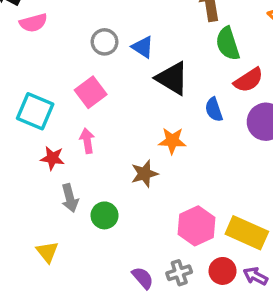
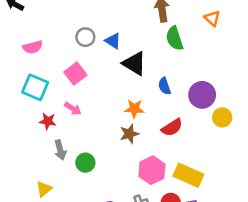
pink semicircle: (33, 23) -> (33, 47), moved
red semicircle: (249, 80) -> (172, 127), moved
pink arrow: (87, 141) -> (73, 109), turned 132
brown star: (144, 174) -> (129, 134), moved
yellow triangle: (47, 252) -> (44, 189), turned 30

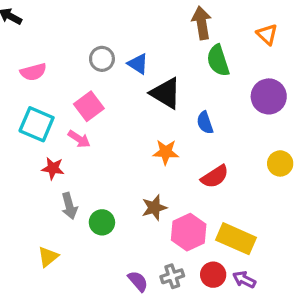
purple circle: (202, 95) -> (269, 96), moved
pink arrow: (73, 109) -> (79, 139), moved
brown star: (129, 134) -> (154, 208), moved

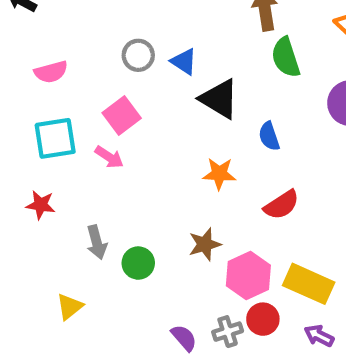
cyan square: (37, 124) -> (55, 138), turned -32
red star: (53, 168) -> (41, 205), moved
red circle: (213, 275) -> (263, 319), moved

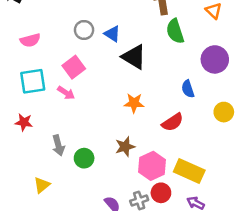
blue semicircle: (269, 136) -> (188, 89), moved

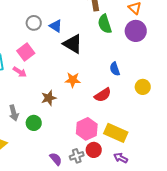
purple circle: (215, 59) -> (136, 31), moved
brown star: (125, 147) -> (49, 98), moved

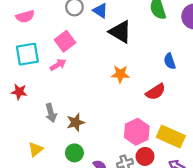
pink arrow: (20, 72) -> (58, 65), turned -64
brown star: (49, 98) -> (76, 122), moved
green circle: (34, 123) -> (74, 153), moved

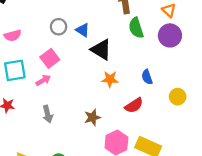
orange star: (120, 74) -> (110, 79), moved
gray arrow: (51, 113) -> (48, 114), moved
brown star: (76, 122) -> (92, 117), moved

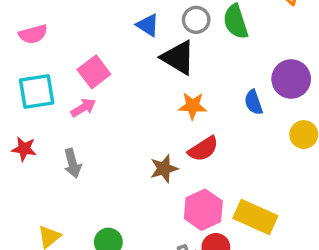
gray circle: (59, 27) -> (196, 20), moved
purple circle: (170, 35) -> (291, 79), moved
red semicircle: (134, 105) -> (203, 149), moved
gray arrow: (48, 114) -> (72, 163), moved

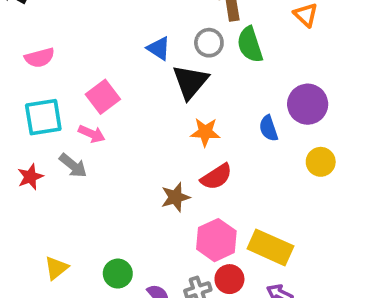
black triangle: (178, 57) -> (190, 82), turned 39
pink arrow: (83, 108) -> (92, 134), turned 55
red star: (24, 149) -> (30, 177), turned -30
gray arrow: (72, 163) -> (73, 166), moved, turned -36

